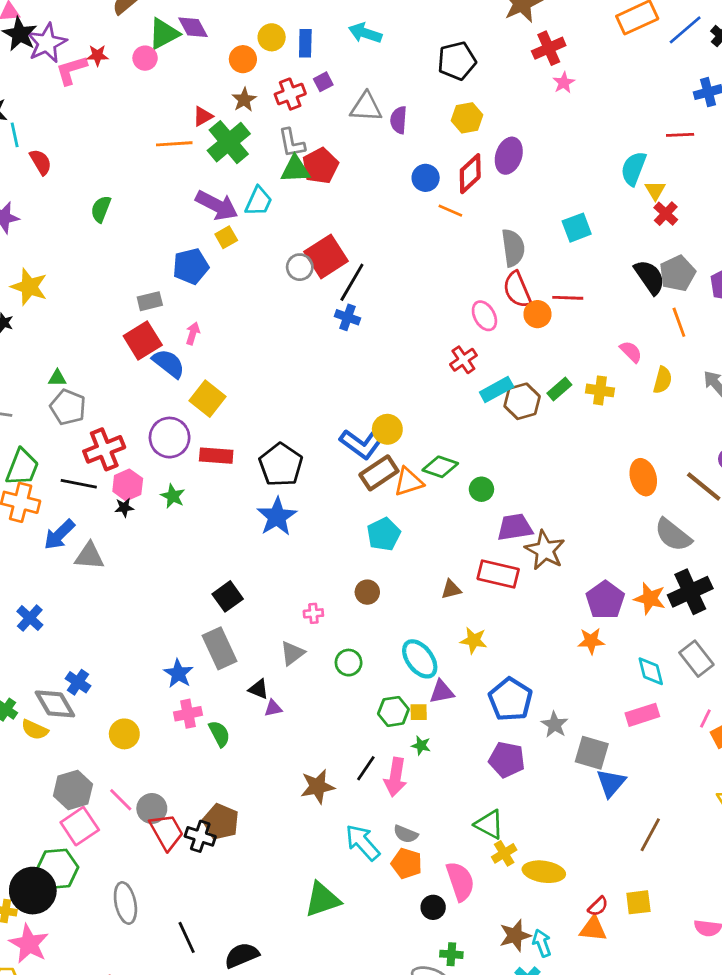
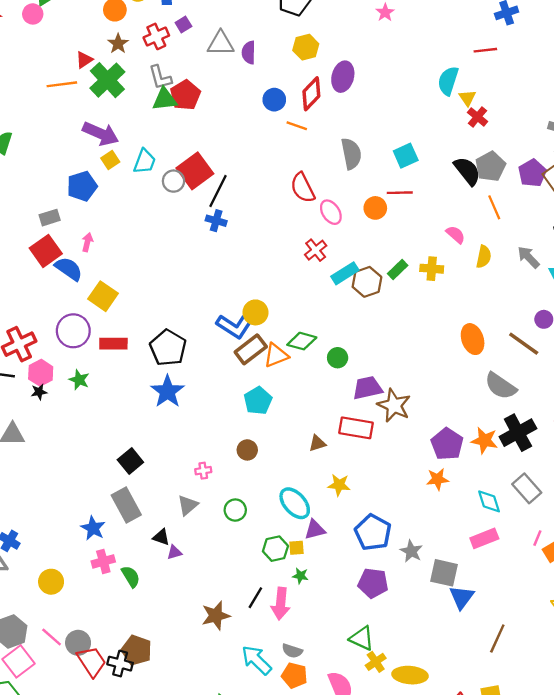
cyan trapezoid: (259, 201) -> (145, 161), moved
cyan square: (577, 228) -> (406, 156), moved
red semicircle: (517, 290) -> (303, 188), moved

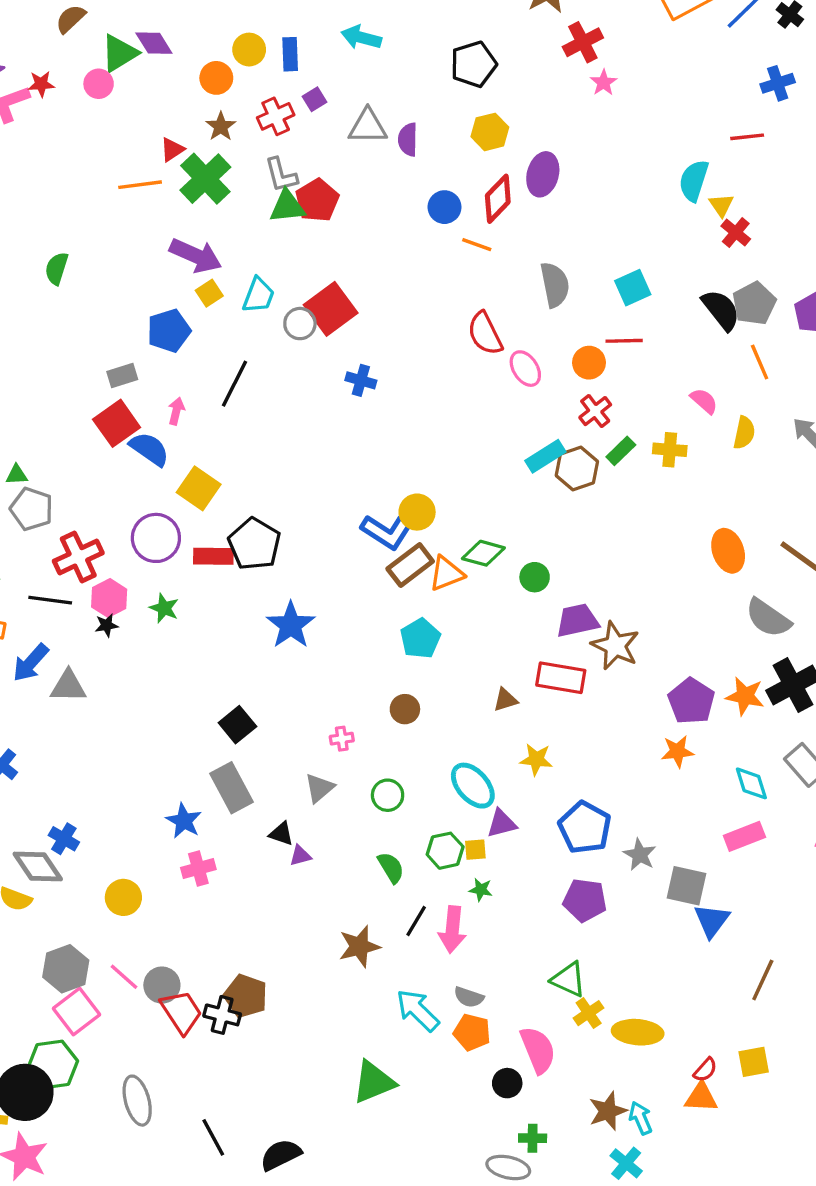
black line: (218, 191) -> (235, 384), moved
red cross: (316, 250) -> (595, 411), moved
black pentagon: (168, 348) -> (254, 544), moved
green semicircle: (131, 577) -> (391, 868), moved

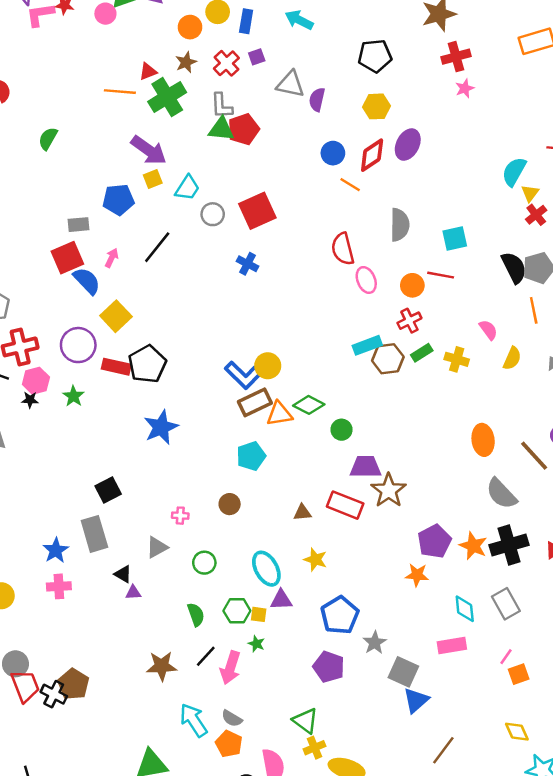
red cross: (276, 116) -> (226, 63), turned -30
red square: (331, 309) -> (257, 211), moved

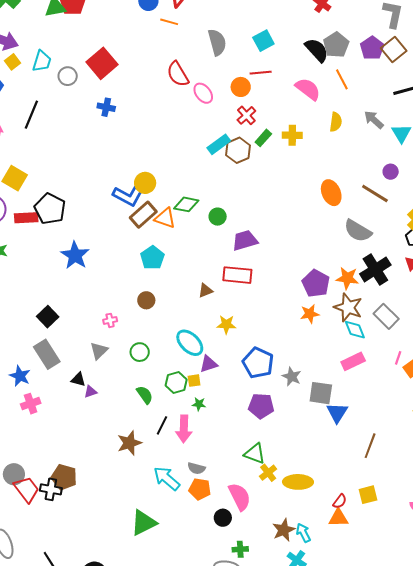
pink semicircle: (488, 330) -> (308, 89), moved, size x1.5
orange triangle: (279, 414) -> (165, 218), turned 45
brown star: (389, 490) -> (348, 307), moved

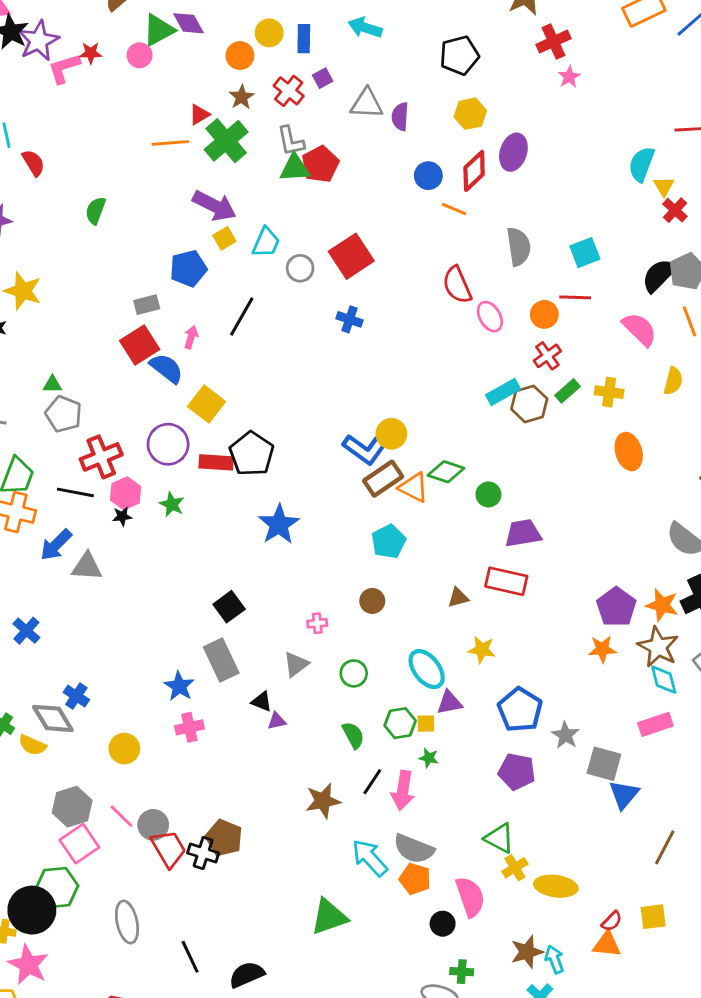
black semicircle: (317, 50) -> (659, 275), turned -100
orange ellipse: (331, 193) -> (629, 452), moved
gray semicircle: (196, 468) -> (414, 849), size x1.6

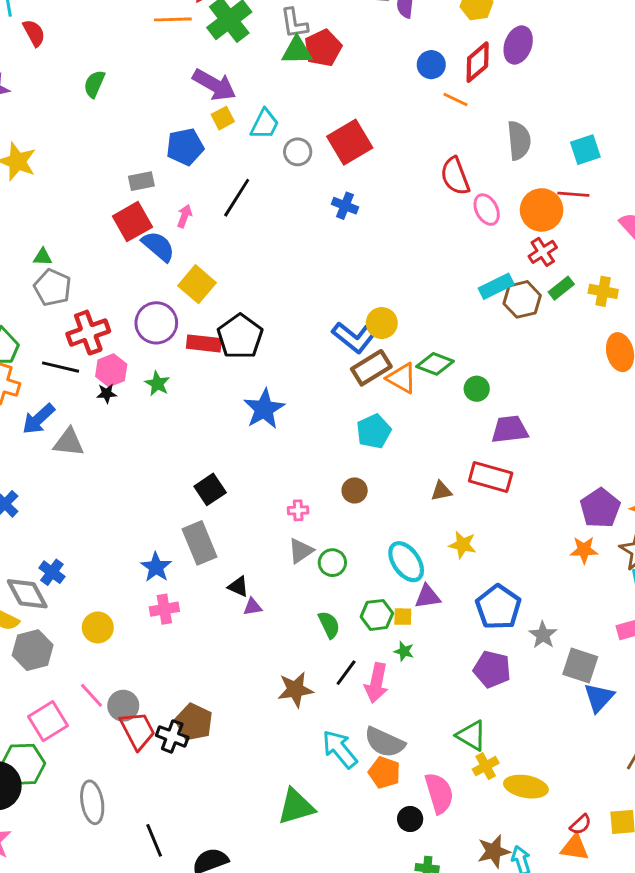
orange circle: (544, 314) -> (542, 210), size x1.5
gray triangle: (296, 664) -> (301, 551), moved
gray hexagon: (72, 807) -> (33, 650), moved

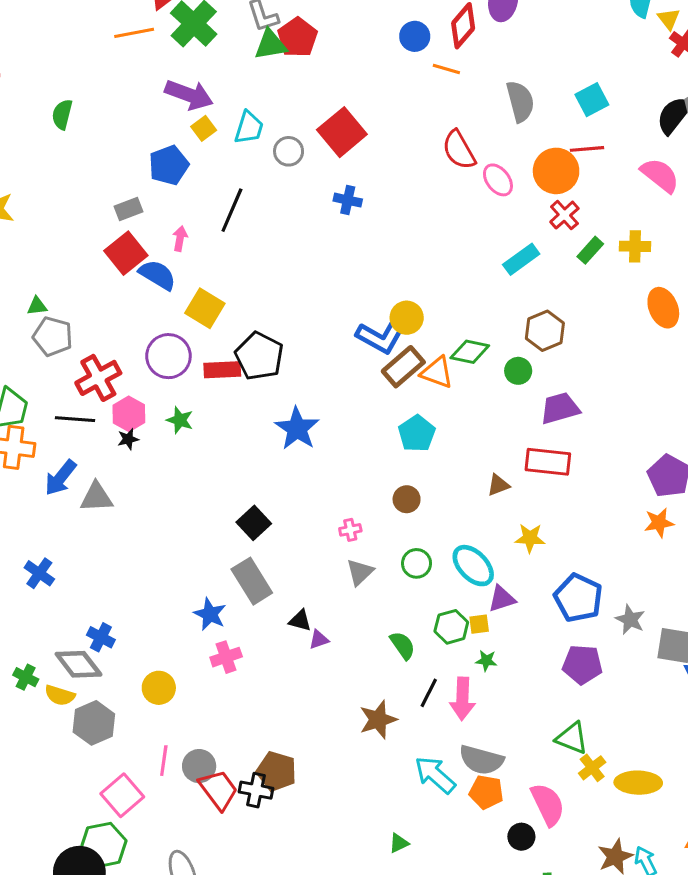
brown hexagon: (522, 299) -> (545, 331), moved
green circle: (332, 563) -> (417, 563), moved
pink line: (92, 695) -> (164, 761), turned 60
green triangle: (296, 807) -> (399, 843), size x0.5

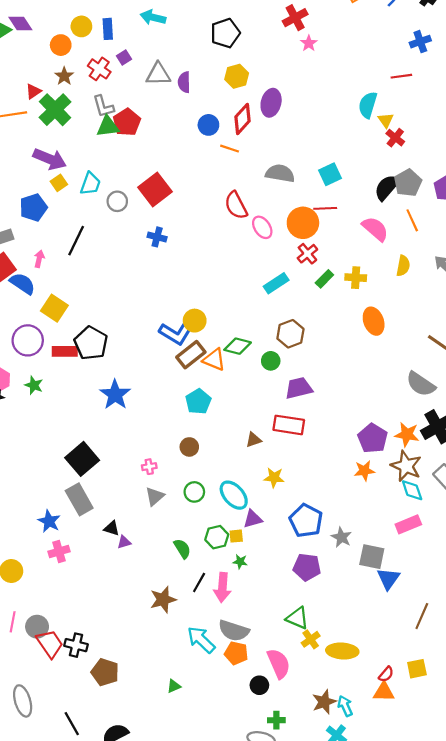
gray semicircle: (520, 101) -> (280, 173), turned -68
black square: (254, 523) -> (82, 459), size x1.4
brown pentagon: (277, 771) -> (105, 672), moved

